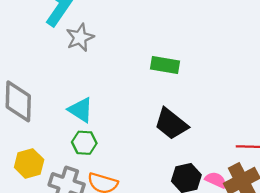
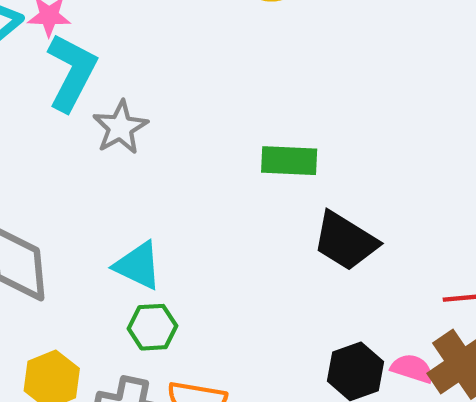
black trapezoid: (171, 124) -> (345, 241), moved

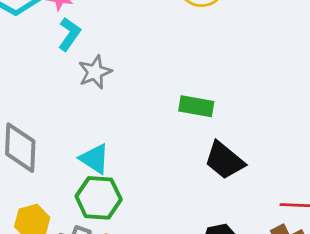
cyan L-shape: (72, 72) -> (69, 34), size x0.7
green hexagon: (152, 327) -> (99, 198), size x1.5

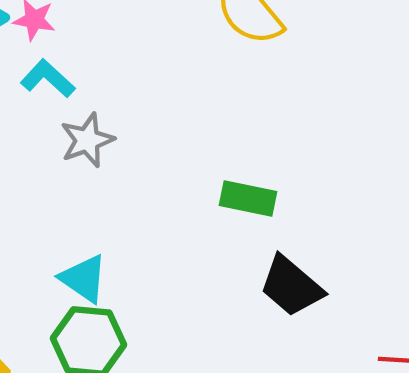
cyan L-shape: (69, 34) -> (48, 79), turned -84

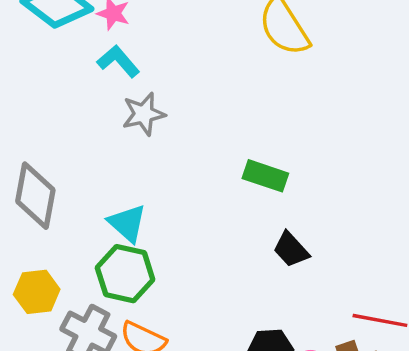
black trapezoid: (291, 286) -> (291, 250), size x0.7

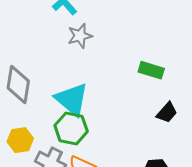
cyan triangle: (127, 223) -> (72, 99), size x1.5
black trapezoid: (291, 250) -> (167, 113), turned -95

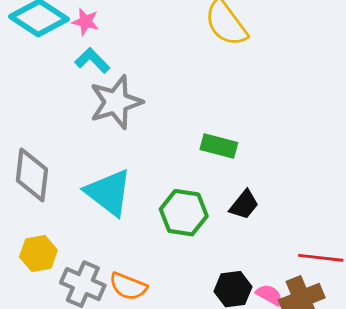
gray star: (80, 36) -> (116, 102), size x1.5
green hexagon: (71, 128) -> (184, 213), moved

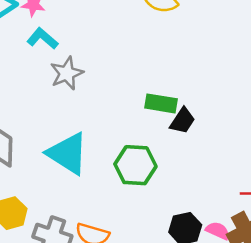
gray star: (116, 102) -> (67, 73), size x0.7
black trapezoid: (244, 205) -> (183, 121), moved

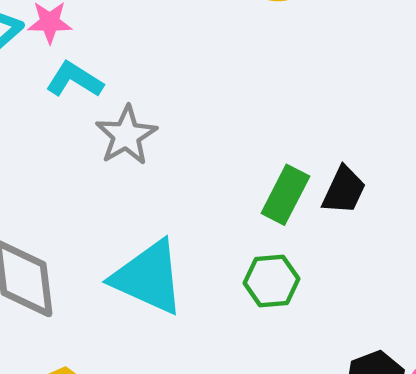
green rectangle: (161, 103) -> (285, 195), moved, turned -64
green hexagon: (135, 165) -> (272, 281), size x0.7

